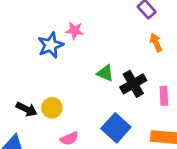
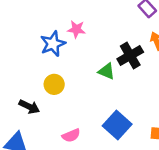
black cross: (133, 84) -> (130, 56), moved
yellow circle: (52, 108) -> (54, 84), moved

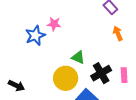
black cross: (130, 56) -> (101, 73), moved
yellow circle: (54, 84) -> (66, 78), moved, size x1.5

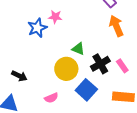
orange arrow: (118, 33) -> (116, 26), size x1.5
pink rectangle: (124, 75) -> (122, 66), turned -32

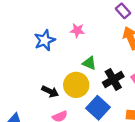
pink star: (55, 17) -> (77, 30), moved
black arrow: (19, 76) -> (50, 91), moved

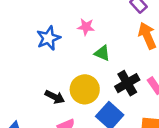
green triangle: (89, 63) -> (102, 53), moved

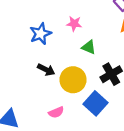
black arrow: (55, 97) -> (46, 70), moved

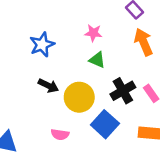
pink star: (74, 24) -> (93, 33), moved
pink semicircle: (56, 112) -> (60, 134), turned 32

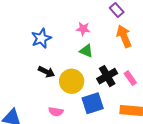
blue square: (105, 124) -> (93, 103), turned 30

